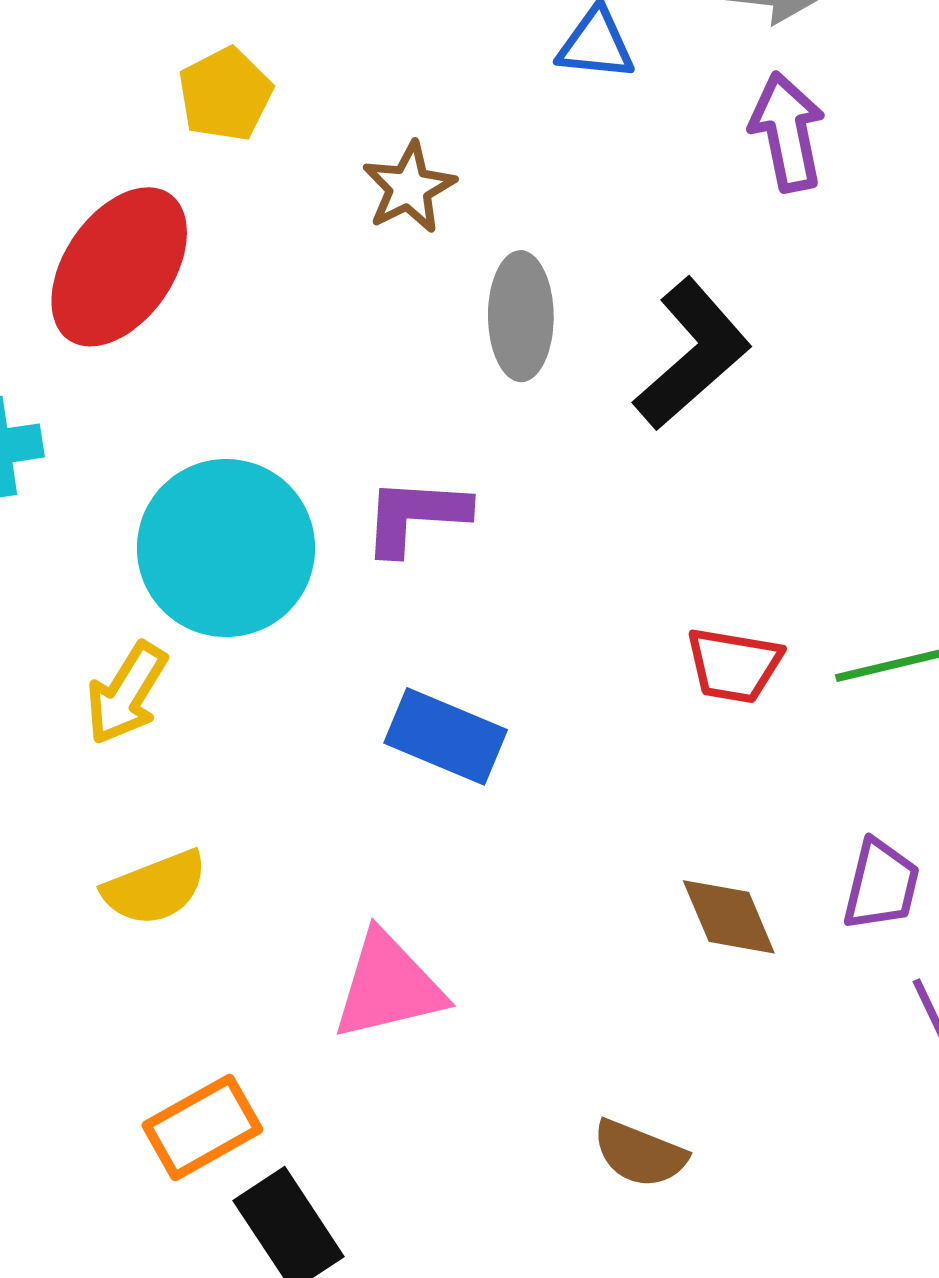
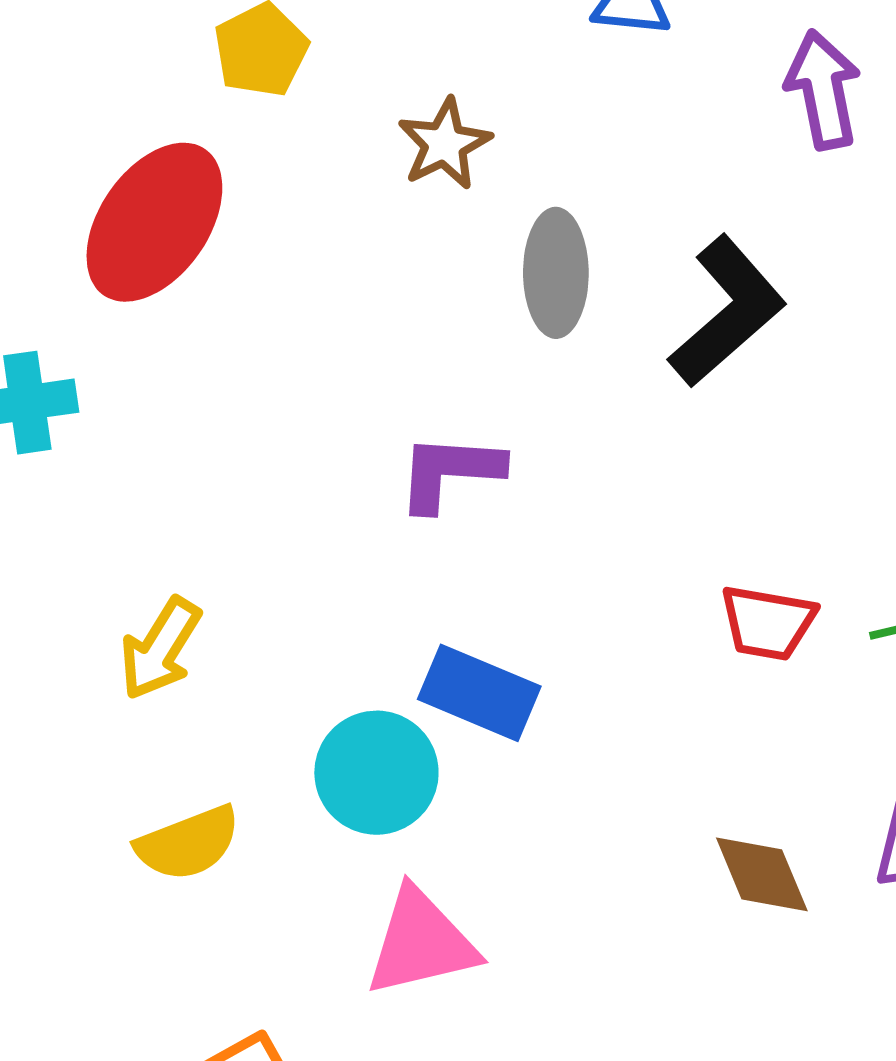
cyan circle: (226, 548) -> (376, 773), moved, size x0.7

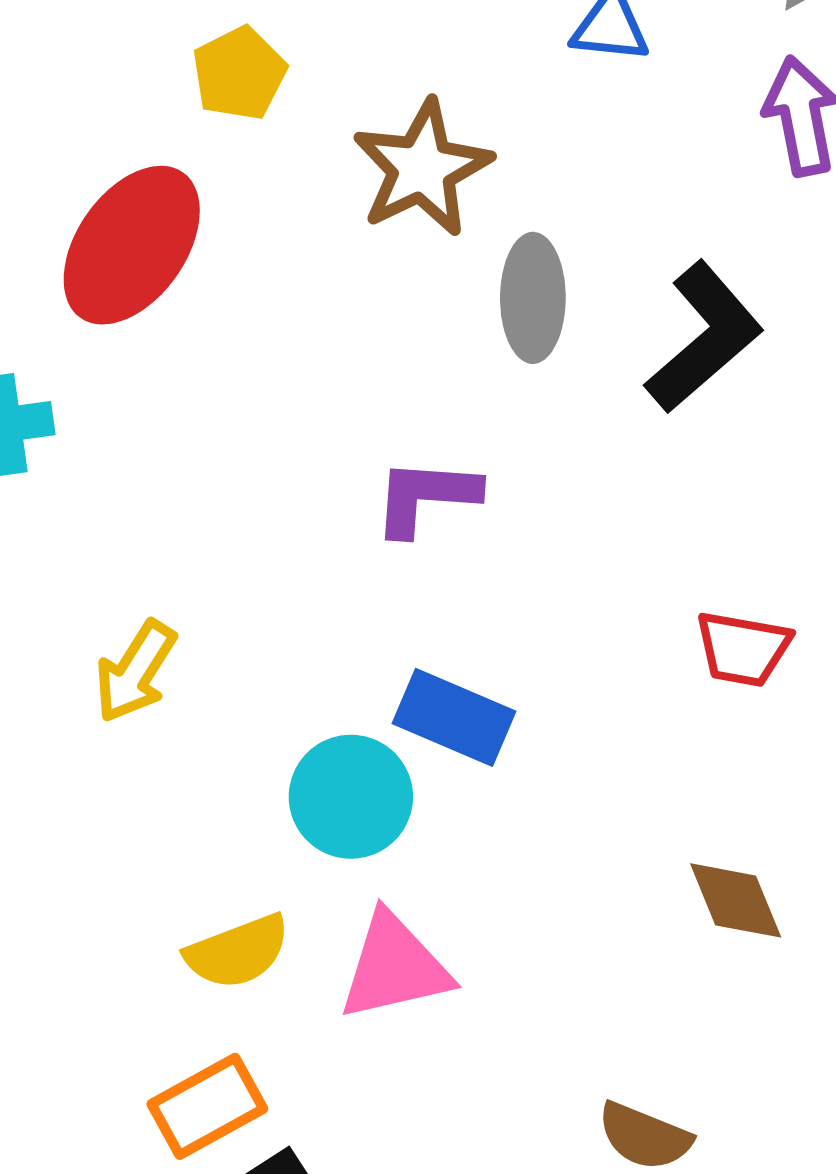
brown star: (445, 144) -> (422, 168), size x1.5
yellow semicircle: (188, 843) -> (238, 952), moved

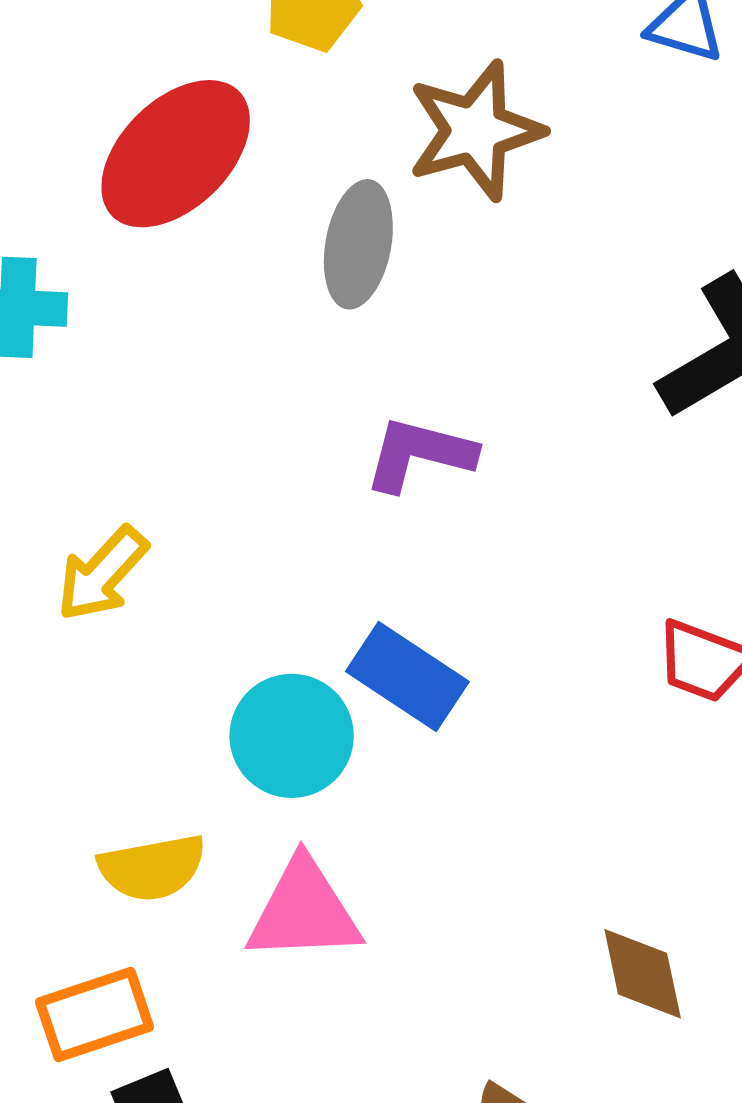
gray ellipse: (533, 298) -> (358, 244), moved
brown diamond: (736, 900) -> (643, 974), moved

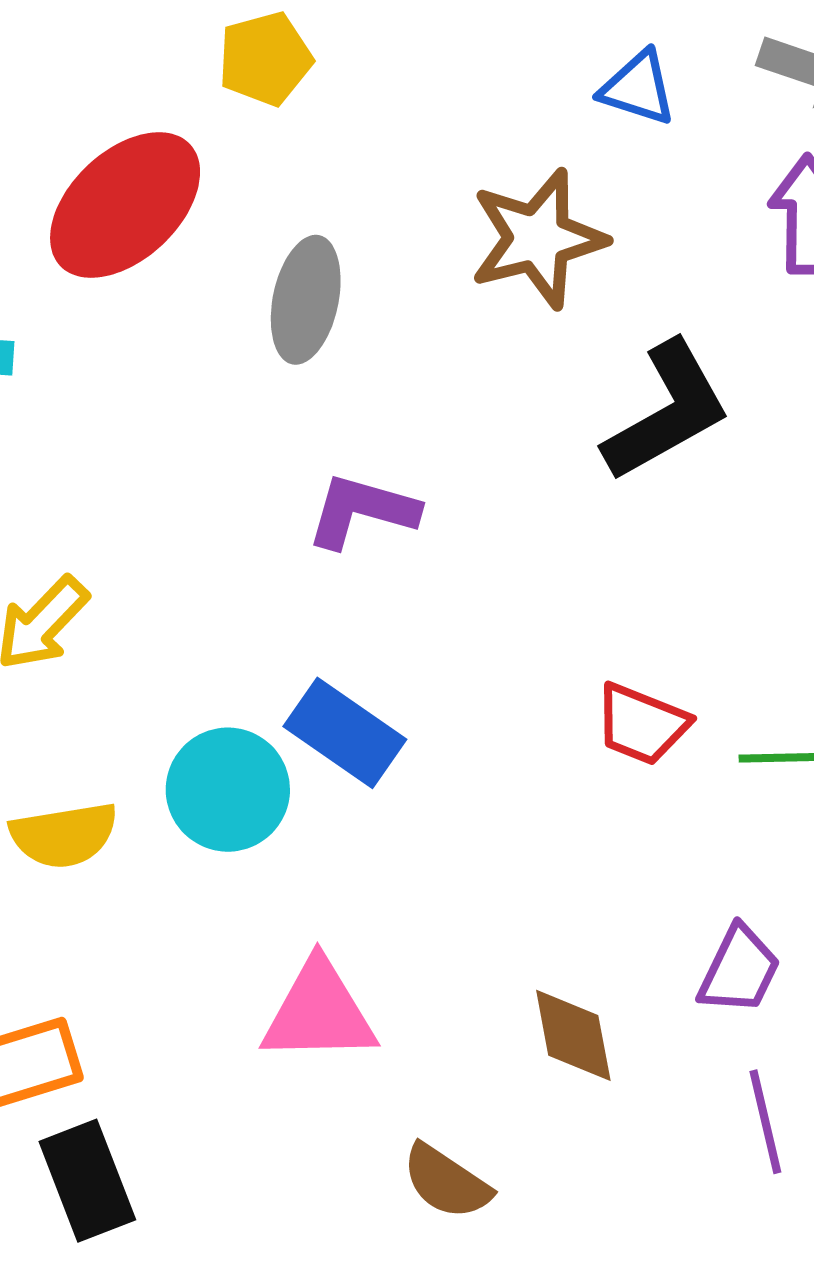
brown star: (475, 131) -> (538, 239), moved
yellow semicircle: (152, 868) -> (64, 835), moved
pink triangle: (304, 911) -> (319, 1012), moved

